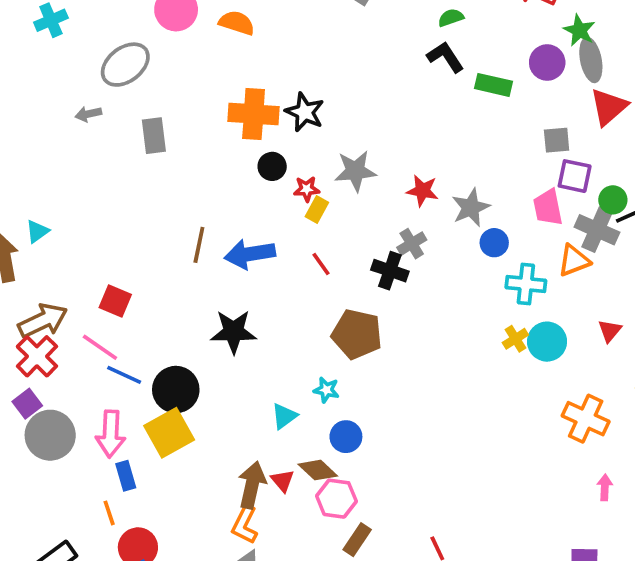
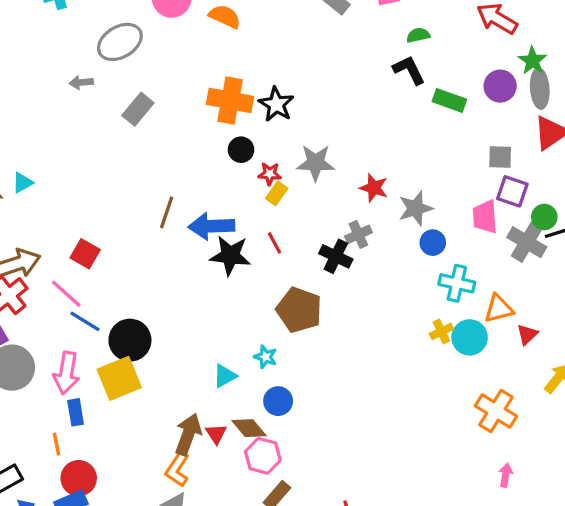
gray rectangle: (154, 136) -> (138, 109), turned 40
orange triangle: (574, 261) -> (499, 309), moved
black star: (234, 332) -> (230, 255), moved

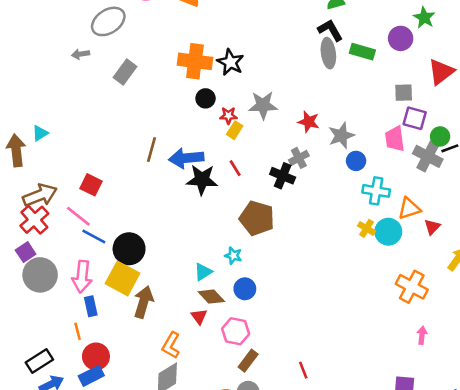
gray ellipse: (540, 88) -> (328, 53), moved
yellow cross: (441, 331) -> (367, 228), turned -30
yellow square: (119, 378) -> (123, 278), turned -36
brown diamond: (249, 428) -> (211, 297), moved
brown arrow: (188, 434) -> (143, 302), moved

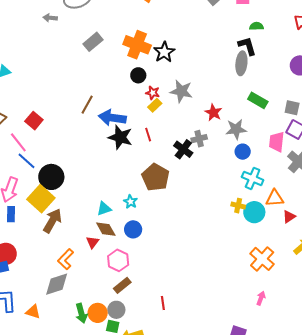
green rectangle: (362, 52) -> (258, 100), moved
gray rectangle: (125, 72) -> (93, 42), moved
yellow cross: (367, 228) -> (238, 206), turned -32

